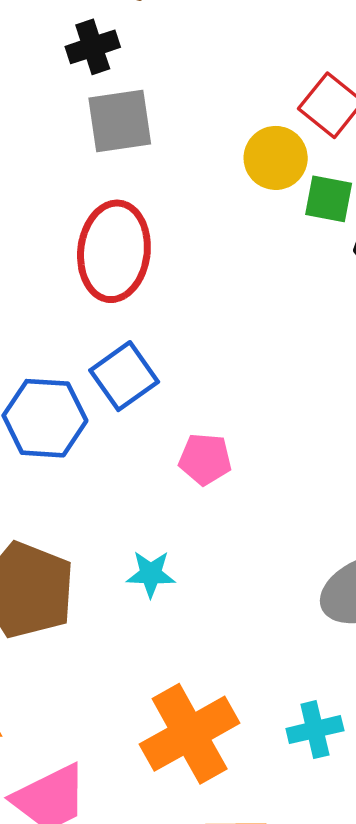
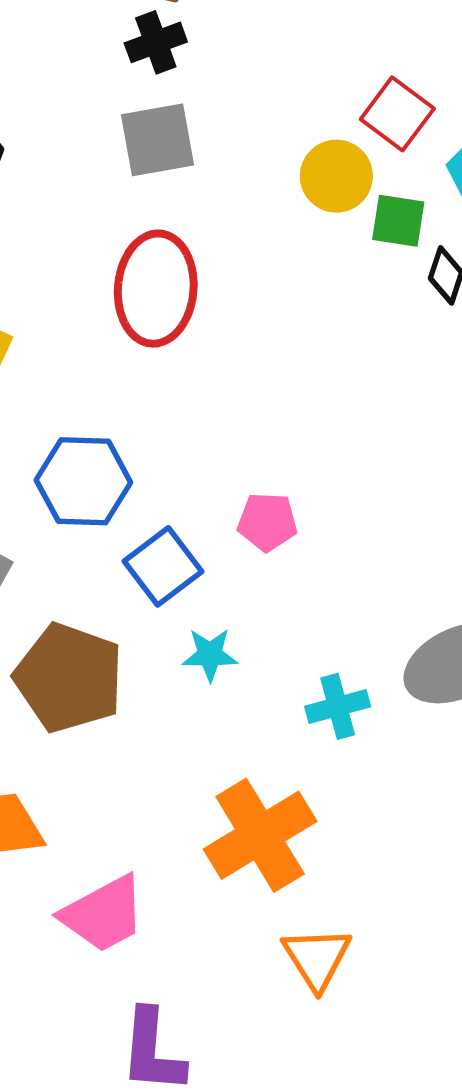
black cross: (93, 47) -> (156, 42), moved
blue square: (124, 376) -> (163, 566), moved
cyan cross: (315, 730) -> (338, 706), moved

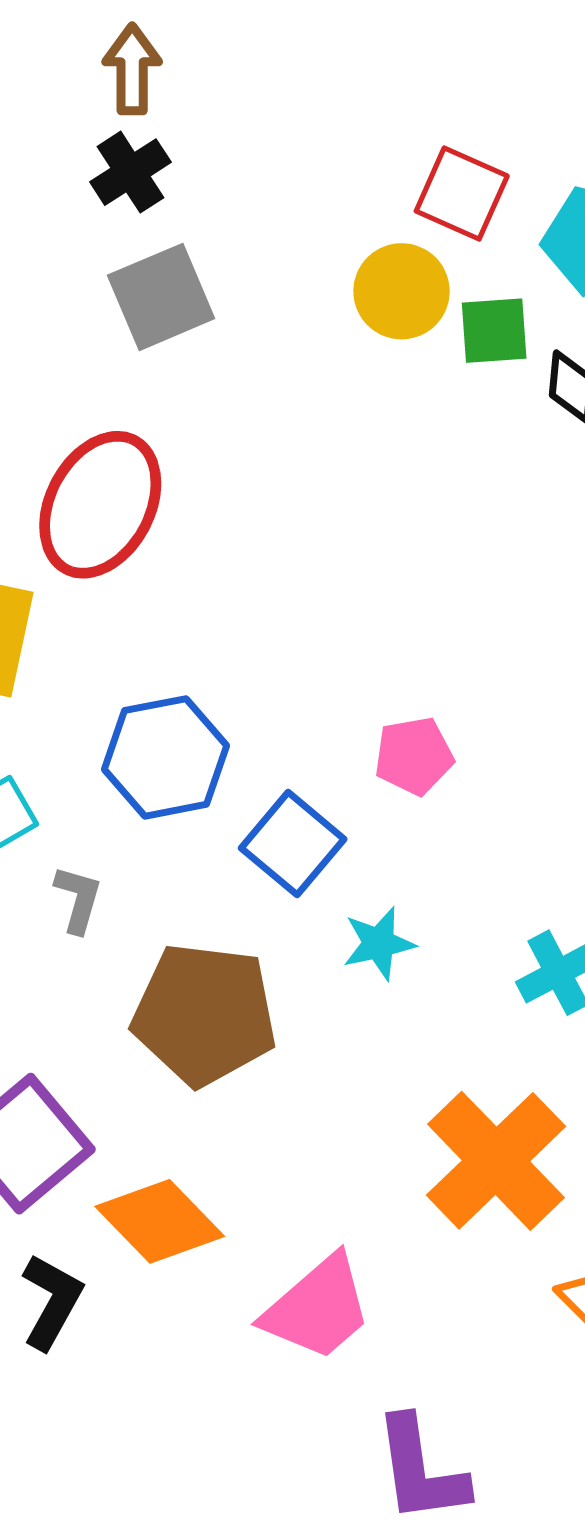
red ellipse: (156, 289) -> (100, 505), moved, turned 36

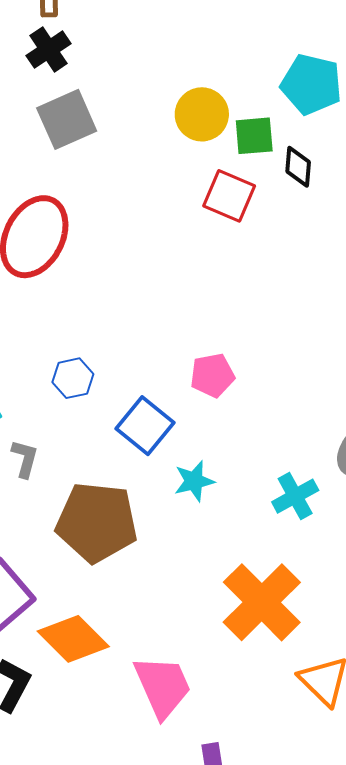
red square: (462, 193) -> (229, 196), moved
blue hexagon: (165, 757) -> (73, 378), size x0.6
pink trapezoid: (318, 1308) -> (163, 686), turned -72

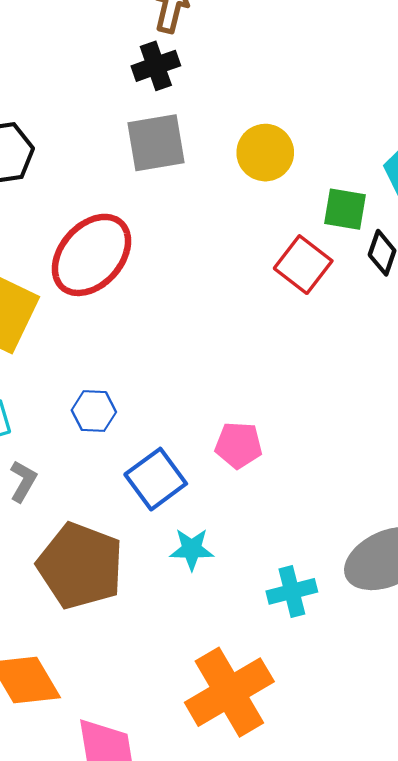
yellow circle: (202, 114) -> (265, 153), moved

